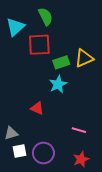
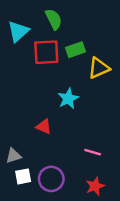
green rectangle: (61, 62) -> (76, 50), moved

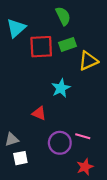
green semicircle: (54, 19) -> (63, 16), moved
purple circle: (51, 179) -> (60, 143), moved

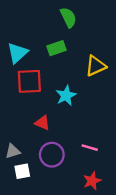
cyan triangle: (16, 28) -> (17, 53), moved
green rectangle: (67, 44) -> (57, 48), moved
red square: (41, 47) -> (29, 81), moved
purple circle: (60, 143) -> (52, 155), moved

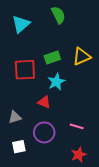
green rectangle: (57, 48) -> (52, 57), moved
cyan triangle: (17, 53) -> (21, 24), moved
red triangle: (42, 123) -> (44, 102), moved
gray triangle: (13, 151) -> (15, 117), moved

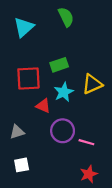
yellow triangle: (82, 56) -> (92, 84), moved
red triangle: (44, 102) -> (43, 106), moved
purple circle: (44, 132) -> (63, 131), moved

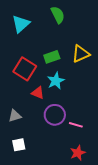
red square: (28, 78) -> (25, 69), turned 35
yellow triangle: (92, 84) -> (81, 54), moved

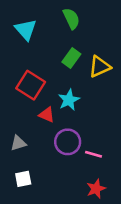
cyan triangle: (21, 24) -> (26, 30), turned -30
green rectangle: (52, 57) -> (71, 58), moved, turned -35

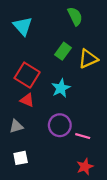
green semicircle: (71, 19) -> (75, 16), moved
red triangle: (47, 115) -> (27, 100), moved

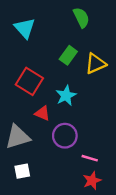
red triangle: (27, 100) -> (42, 113), moved
gray triangle: (16, 126) -> (18, 137), size x1.6
pink line: (83, 136) -> (90, 158), moved

